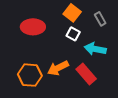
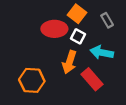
red ellipse: (33, 27) -> (54, 29), moved
orange arrow: (58, 68) -> (69, 62), moved, turned -45

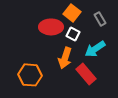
cyan arrow: (102, 52) -> (95, 49), turned -45

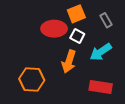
orange square: (72, 13) -> (76, 14), turned 30
red rectangle: (86, 74) -> (101, 87), moved, turned -40

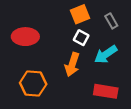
red ellipse: (54, 29) -> (25, 37), moved

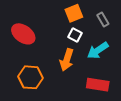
red ellipse: (25, 37) -> (23, 34), turned 35

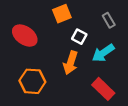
orange square: (74, 13) -> (62, 14), moved
red rectangle: (98, 85) -> (103, 89), turned 35

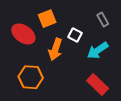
orange square: (62, 14) -> (47, 19), moved
orange arrow: (71, 63) -> (55, 49), moved

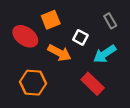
orange arrow: (55, 49) -> (59, 53), turned -80
red rectangle: (98, 84) -> (93, 84), moved

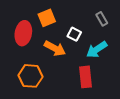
red ellipse: (25, 36) -> (23, 33), turned 65
red rectangle: (93, 84) -> (85, 77), turned 40

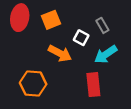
gray rectangle: (102, 19) -> (102, 25), moved
red ellipse: (23, 33) -> (20, 18), moved

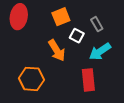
orange square: (51, 20) -> (61, 17), moved
orange arrow: (60, 53) -> (57, 50), turned 30

